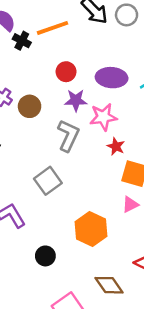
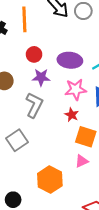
orange line: (53, 28) -> (24, 19), turned -75
pink star: (103, 117) -> (76, 89), moved

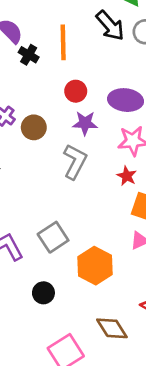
gray square: (17, 140) -> (53, 237), moved

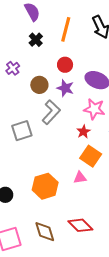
black cross: (29, 55) -> (36, 40), moved
brown circle: (34, 127) -> (39, 85), moved
gray square: (53, 237) -> (22, 131), moved

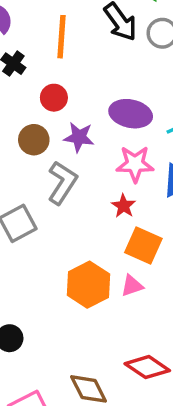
red circle: (65, 65) -> (54, 98), moved
orange hexagon: (45, 186) -> (88, 285), moved

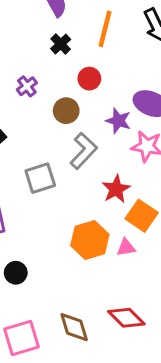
purple star: (79, 137) -> (118, 121), moved
red star: (124, 206) -> (116, 189), moved, size x1.4

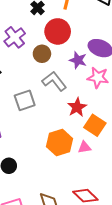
red circle: (89, 79) -> (58, 31), size x1.6
purple cross: (27, 86) -> (15, 37), size x1.5
gray L-shape: (84, 151) -> (54, 81), turned -80

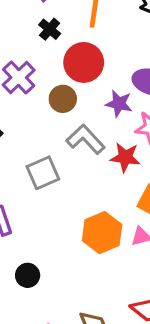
red star: (77, 107) -> (125, 157), moved, turned -30

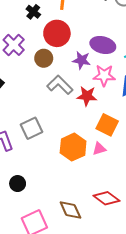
gray square: (43, 173) -> (32, 128), moved
black circle: (28, 275) -> (18, 184), moved

